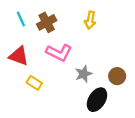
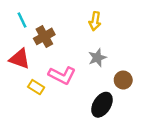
brown cross: (47, 22) -> (44, 36), moved
pink L-shape: (59, 53) -> (62, 75), moved
gray star: (84, 74) -> (97, 58), moved

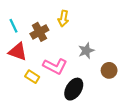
cyan line: (22, 20) -> (14, 26), moved
yellow arrow: (95, 21) -> (63, 18), moved
black ellipse: (102, 105) -> (74, 89), moved

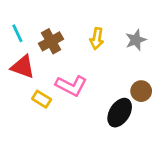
yellow arrow: (63, 18) -> (97, 39), moved
gray star: (86, 51) -> (136, 40), moved
black ellipse: (74, 89) -> (120, 113), moved

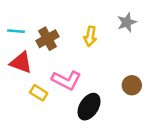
cyan line: (17, 33) -> (16, 31), turned -60
gray star: (136, 40) -> (127, 22), moved
black ellipse: (120, 113) -> (89, 107), moved

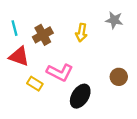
gray star: (127, 22) -> (114, 20), turned 30
cyan line: (16, 31) -> (14, 28), turned 70

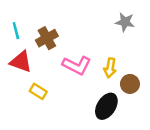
yellow arrow: (81, 33) -> (110, 68), moved
pink L-shape: (60, 72) -> (77, 65), moved
black ellipse: (80, 96) -> (106, 106), moved

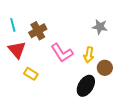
gray star: (125, 22) -> (100, 27), moved
red triangle: (21, 62) -> (17, 50), turned 30
pink L-shape: (77, 65) -> (62, 53), turned 30

